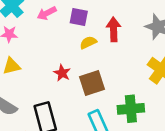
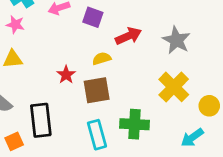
red arrow: (114, 29) -> (128, 36), turned 60
yellow semicircle: (88, 43) -> (102, 59), moved

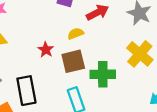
green cross: (134, 124) -> (103, 74), moved

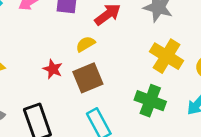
green cross: (103, 74) -> (150, 101), moved, turned 30

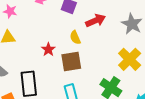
yellow semicircle: (85, 44) -> (75, 37), turned -96

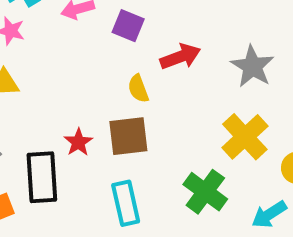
red star: (48, 49) -> (78, 142), moved

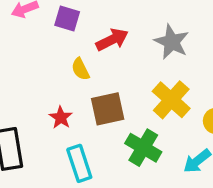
brown square: (128, 136) -> (108, 109), moved
red star: (78, 142) -> (61, 117), moved

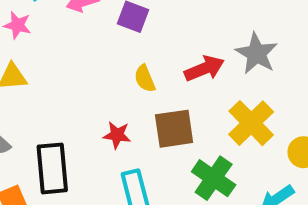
red arrow: (112, 40) -> (204, 69), moved
red star: (61, 117) -> (117, 135), turned -30

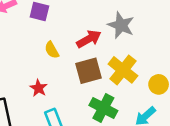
brown square: (174, 129) -> (89, 71), moved
red star: (117, 135) -> (39, 88), turned 30

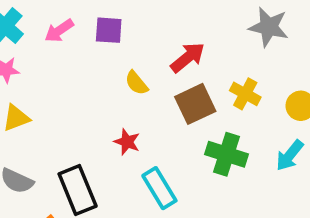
gray star: (121, 25) -> (269, 27), moved
yellow cross: (123, 70) -> (245, 94), size x0.7

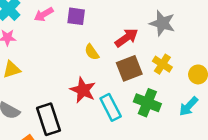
gray star: (269, 27) -> (162, 23), moved
red star: (127, 142) -> (83, 90), size x1.5
cyan rectangle: (159, 188) -> (111, 107), moved

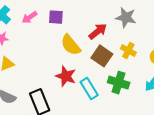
yellow semicircle: (92, 52) -> (71, 45), size x1.6
brown square: (129, 68) -> (102, 56), turned -30

